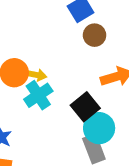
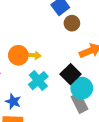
cyan cross: (38, 95) -> (38, 81), moved

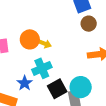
black square: (71, 74) -> (57, 89), moved
blue star: (13, 102) -> (25, 83), moved

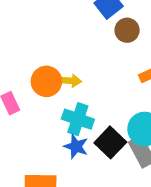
cyan cross: (42, 68) -> (78, 119), turned -30
blue star: (25, 83) -> (76, 146), moved

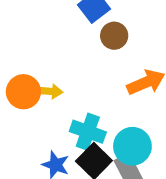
cyan cross: (78, 119) -> (88, 132), moved

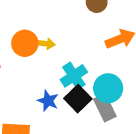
cyan cross: (88, 132) -> (74, 76), turned 35

